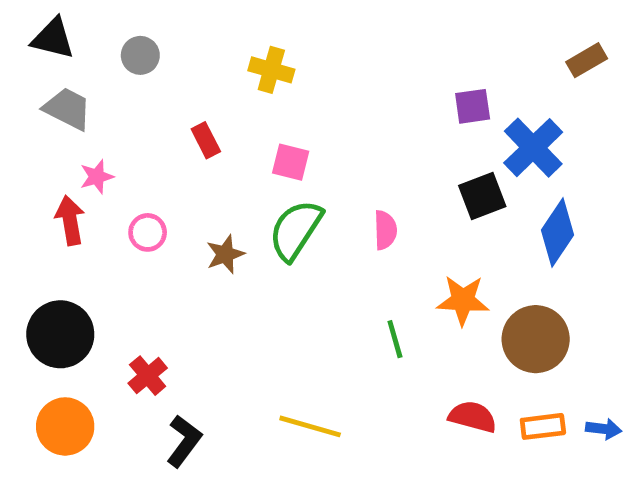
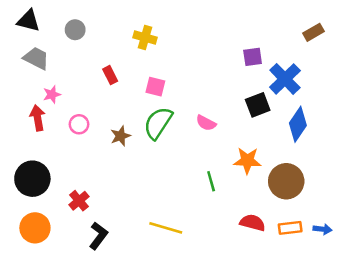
pink semicircle: (385, 230) -> (206, 123), turned 120

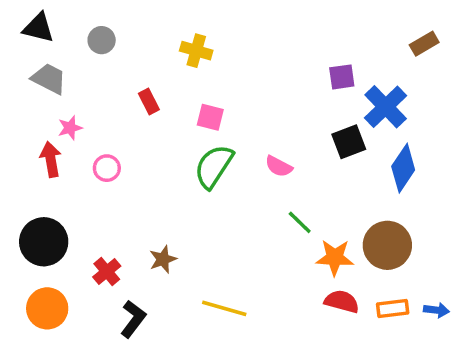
brown star: (120, 136) -> (163, 259), moved
orange star: (247, 161) -> (335, 258), moved
green line: (211, 181) -> (300, 222), moved, turned -30

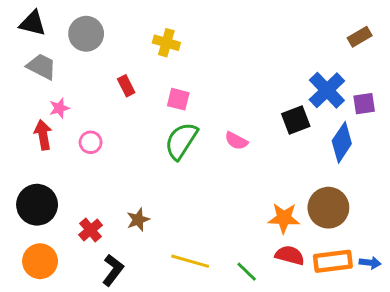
gray circle: (102, 40) -> (86, 34), size x1.5
purple square: (342, 77) -> (364, 104), moved
green line: (300, 222) -> (247, 272), moved
orange rectangle: (393, 308) -> (333, 261), size x1.4

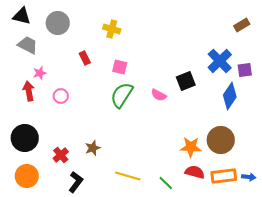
black square: (296, 120) -> (186, 81), moved

